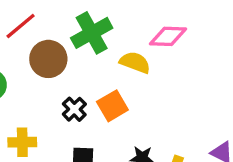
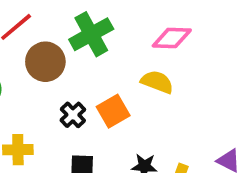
yellow semicircle: (135, 62) -> (157, 82), moved

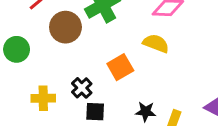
black cross: (73, 115) -> (82, 88), moved

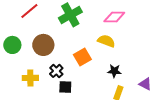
brown circle: (65, 27) -> (43, 45), moved
black star: (146, 112) -> (114, 71), moved

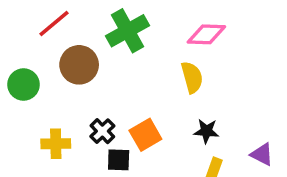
yellow semicircle: (106, 41) -> (192, 77), turned 54
brown circle: (43, 45) -> (79, 65), moved
orange square: (82, 57) -> (145, 135), moved

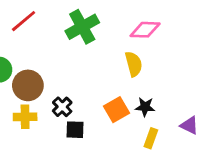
brown circle: (79, 65) -> (28, 85), moved
orange square: (145, 135) -> (116, 110), moved

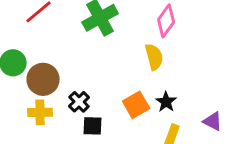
pink diamond: (145, 30) -> (166, 21), turned -56
black star: (145, 107) -> (166, 102), turned 30

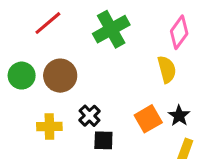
brown circle: (43, 79) -> (60, 76), moved

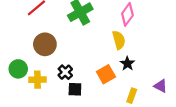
green circle: (22, 76) -> (18, 69), moved
black star: (179, 116) -> (127, 64), moved

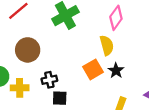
black cross: (65, 72) -> (49, 80), turned 32
orange square: (106, 74) -> (93, 69), moved

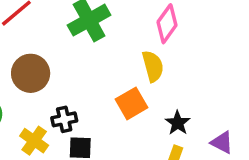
black star: (116, 71) -> (178, 123), moved
yellow cross: (20, 88) -> (34, 141), moved, turned 36

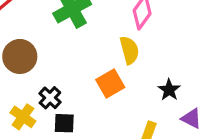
black cross: (64, 119) -> (50, 98), turned -35
black star: (178, 123) -> (169, 90), moved

